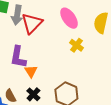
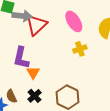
gray arrow: (17, 15) -> (22, 16), turned -96
yellow cross: (76, 45) -> (80, 49), turned 32

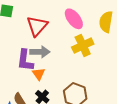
gray arrow: (22, 16) -> (40, 52), moved
yellow cross: (80, 49) -> (83, 46), size x1.5

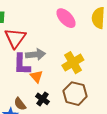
red triangle: (37, 26) -> (15, 38), moved
yellow cross: (83, 46) -> (73, 63), moved

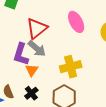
red triangle: (15, 38) -> (37, 28), moved
gray arrow: (36, 54) -> (37, 49), turned 30

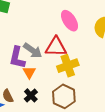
red triangle: (37, 28) -> (56, 47), moved, turned 45

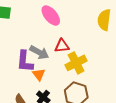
pink ellipse: (70, 21) -> (51, 15), moved
red triangle: (56, 47) -> (62, 46), size x0.7

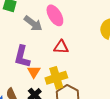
gray arrow: (39, 52) -> (33, 23), moved
yellow cross: (76, 63) -> (56, 78), moved

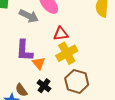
yellow cross: (56, 78) -> (67, 53), moved

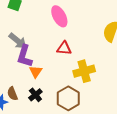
gray arrow: (29, 16) -> (18, 41), moved
yellow cross: (67, 53) -> (84, 71), moved

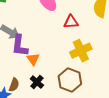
red triangle: (64, 48) -> (71, 22), moved
brown semicircle: (12, 94) -> (14, 85), turned -128

